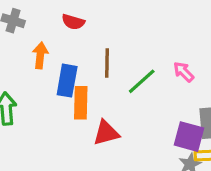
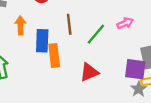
pink arrow: (184, 72) -> (125, 23), turned 119
red triangle: (106, 133) -> (89, 72), moved

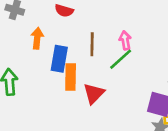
pink arrow: (125, 23) -> (125, 40), moved, turned -84
red triangle: (89, 72) -> (94, 93), moved, turned -30

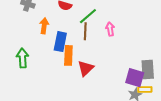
green line: (121, 59) -> (88, 16), moved

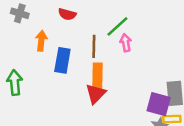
green line: (88, 16) -> (117, 26), moved
orange rectangle: (68, 55) -> (97, 76), moved

